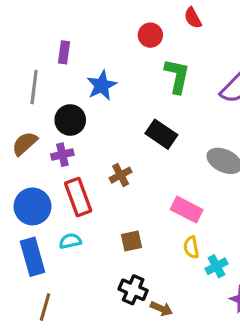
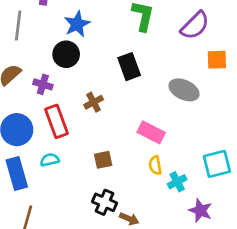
black circle: (70, 120) -> (66, 54), moved
black rectangle: (161, 134) -> (129, 67), turned 36
purple cross: (62, 155) -> (43, 84), turned 30

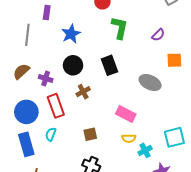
purple semicircle: (195, 25) -> (158, 35), size x0.6
black circle: (66, 54) -> (73, 65), moved
cyan semicircle: (50, 160) -> (51, 134), turned -56
yellow semicircle: (155, 165) -> (129, 138), turned -80

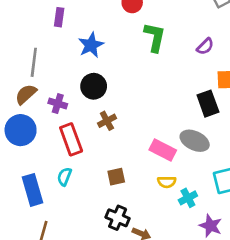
gray line: (27, 35) -> (34, 62), moved
black rectangle: (110, 65) -> (208, 104), moved
gray ellipse: (150, 83) -> (195, 141), moved
blue circle: (26, 112) -> (21, 130), moved

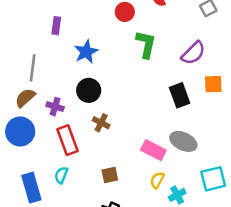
purple semicircle: (205, 46) -> (193, 53), size x1.5
black rectangle: (208, 104) -> (180, 95), moved
brown cross: (107, 121) -> (101, 123), turned -35
yellow semicircle: (167, 182) -> (157, 180), turned 119

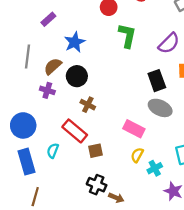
purple rectangle: (56, 26) -> (48, 19), turned 40
brown semicircle: (25, 98) -> (53, 66), moved
blue circle: (20, 131) -> (23, 125), moved
red rectangle: (67, 140) -> (75, 131), moved, turned -30
gray ellipse: (183, 141) -> (160, 108), moved

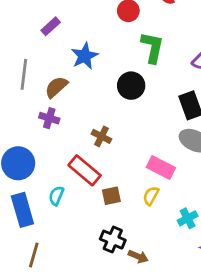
black circle: (77, 76) -> (131, 86), moved
yellow semicircle: (137, 155) -> (151, 196), moved

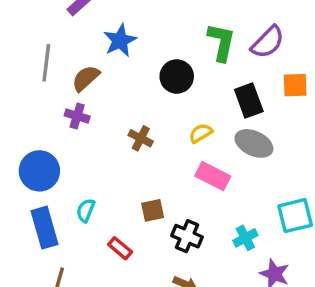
green L-shape: (152, 47) -> (221, 42), moved
red rectangle: (85, 170) -> (120, 248), moved, size x0.6
yellow semicircle: (151, 196) -> (201, 133), moved, turned 30
black cross: (113, 240) -> (187, 236), moved

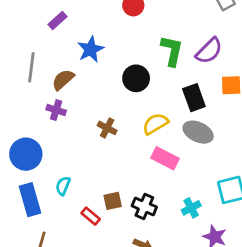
yellow semicircle: (201, 133) -> (155, 124), size x1.4
brown square: (153, 210) -> (113, 201), moved

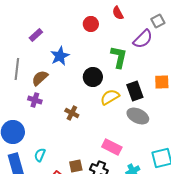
purple semicircle: (209, 51) -> (143, 39), moved
yellow semicircle: (155, 124) -> (110, 97), moved
pink rectangle: (165, 158) -> (112, 147), moved

